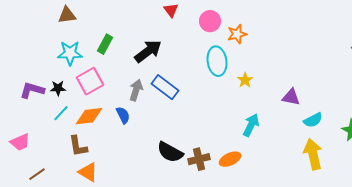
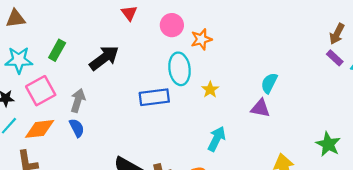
blue rectangle: (165, 87) -> (154, 97), moved, turned -44
gray arrow: (136, 90) -> (78, 101), moved
cyan semicircle: (313, 120) -> (269, 83), moved, turned 144

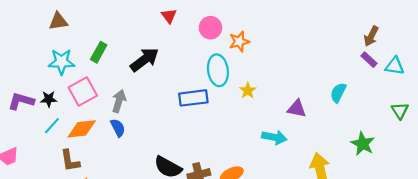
cyan semicircle: (269, 83) -> (338, 93), moved
cyan arrow: (217, 139) -> (274, 137), moved, turned 75

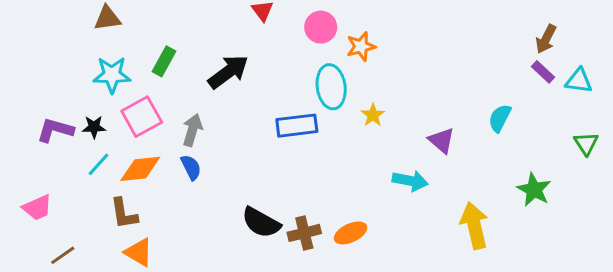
purple triangle: (297, 109) -> (442, 140), turned 30

